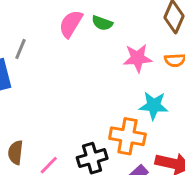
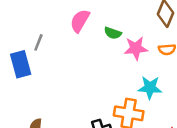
green semicircle: (102, 23) -> (113, 33), moved

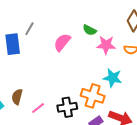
pink semicircle: (80, 21) -> (62, 42), moved

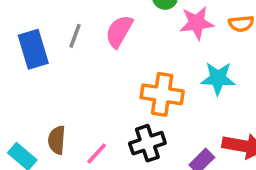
gray line: (29, 29) -> (75, 36), moved
orange cross: (93, 96) -> (162, 94), moved

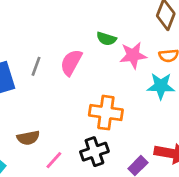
cyan star: (218, 78) -> (161, 86), moved
brown semicircle: (57, 140) -> (28, 138), moved, turned -105

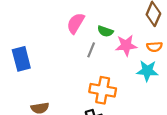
pink semicircle: (71, 62) -> (76, 23), moved
gray line: (36, 66) -> (91, 50), moved

